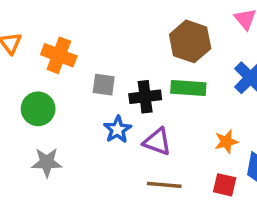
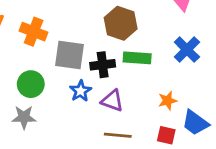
brown hexagon: (190, 41) -> (121, 23), moved
gray square: (104, 85) -> (69, 55), size x1.6
green circle: (38, 109) -> (31, 84), moved

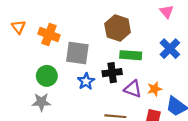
black cross: (103, 65) -> (112, 73), moved
purple triangle: (112, 101) -> (133, 89), moved

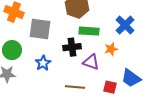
blue star: (86, 81) -> (43, 63), moved
orange star: (155, 89) -> (111, 49), moved

